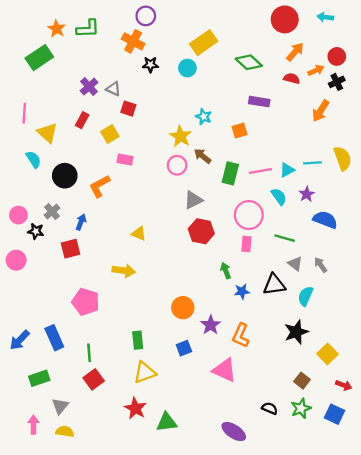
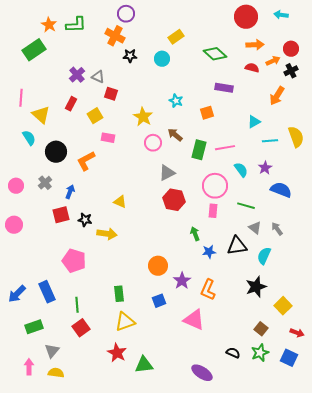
yellow rectangle: (204, 43) -> (176, 37), size x0.7
orange arrow: (295, 52) -> (255, 45), turned 48
yellow star: (180, 136) -> (143, 117), moved
cyan triangle: (287, 170) -> (254, 122), moved
black star: (36, 231) -> (85, 220), moved

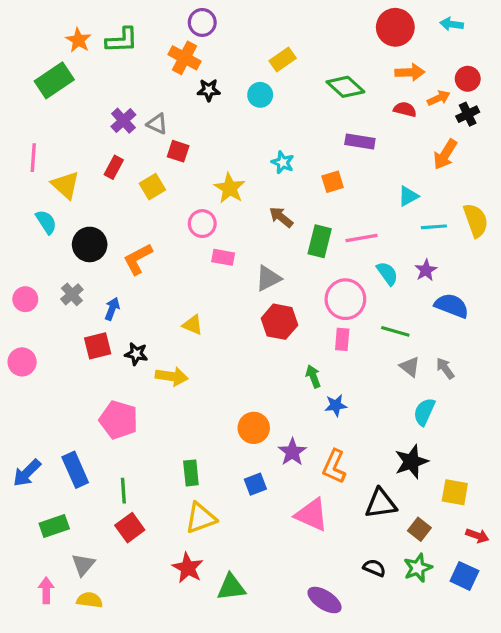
pink rectangle: (108, 138) -> (223, 257), moved
pink circle: (153, 143) -> (202, 224), moved
black triangle: (237, 246) -> (381, 503), moved
yellow square: (283, 306) -> (455, 492), turned -36

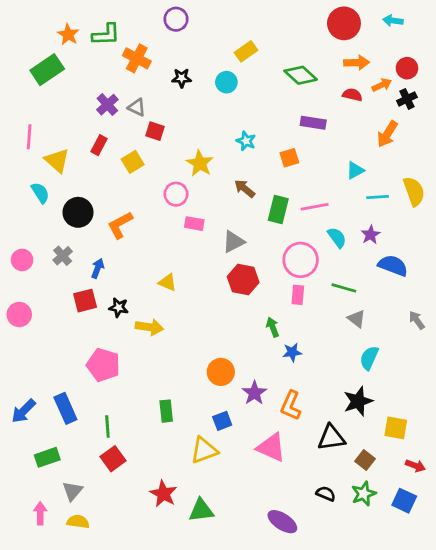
orange cross: (185, 58) -> (137, 58), moved
gray arrow: (445, 368) -> (417, 320), moved
yellow triangle: (201, 518) -> (204, 450), moved

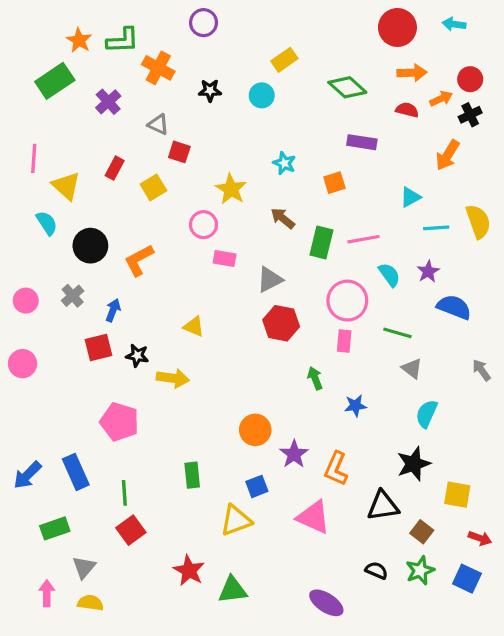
purple cross: (107, 105) -> (108, 102), moved
blue star: (292, 352) -> (355, 406), moved

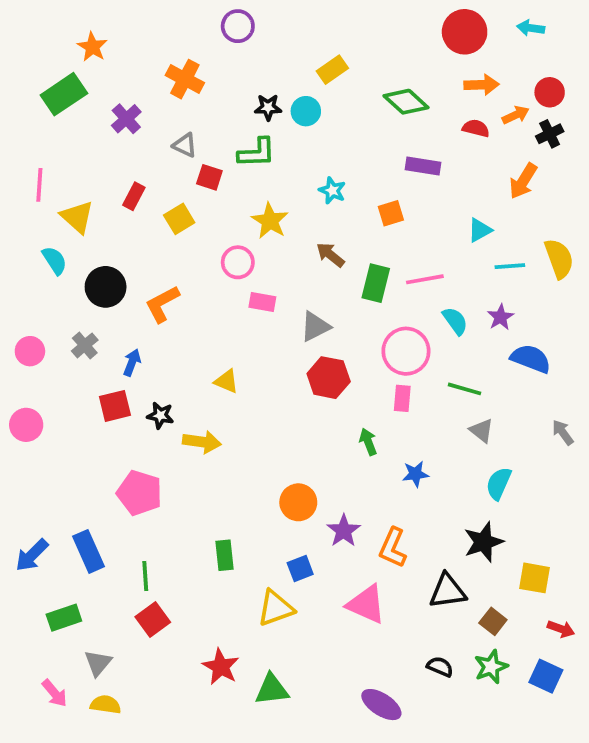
green L-shape: (123, 40) -> (257, 153), moved
black star: (210, 91) -> (268, 107), moved
pink arrow: (47, 593) -> (55, 693), turned 140

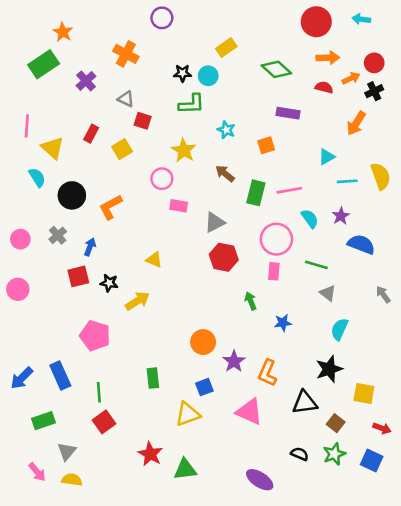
green L-shape: (257, 153) -> (191, 104), moved
yellow arrow: (202, 442) -> (137, 301), turned -40

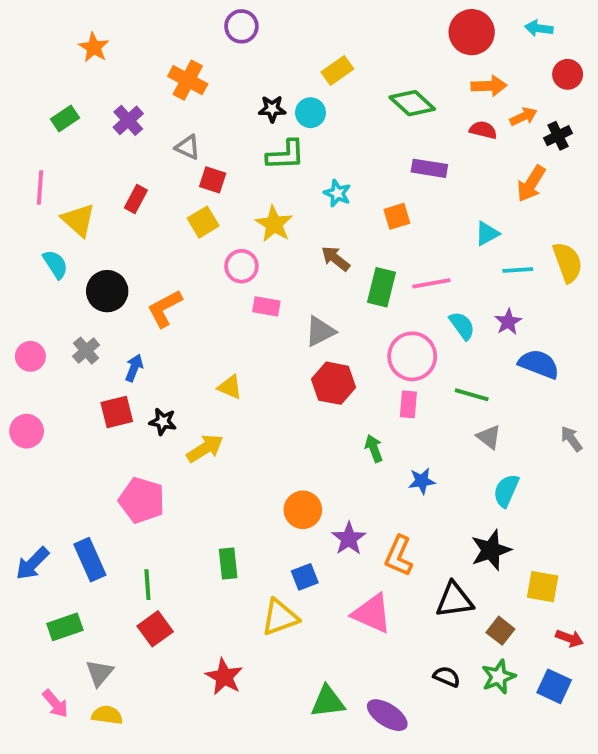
red circle: (374, 63) -> (568, 74), moved
green rectangle: (44, 64) -> (65, 118), moved, size x0.6
yellow square: (122, 149) -> (203, 222), moved
green triangle: (185, 469) -> (328, 702), moved

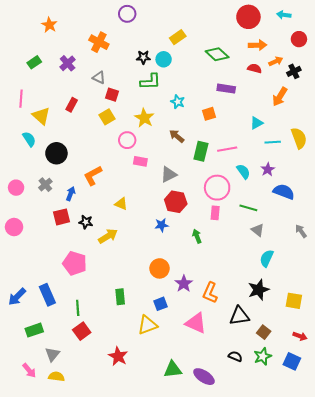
orange L-shape: (165, 308) -> (93, 175), moved
blue star: (422, 481) -> (162, 225), moved
yellow square: (543, 587) -> (294, 301), moved

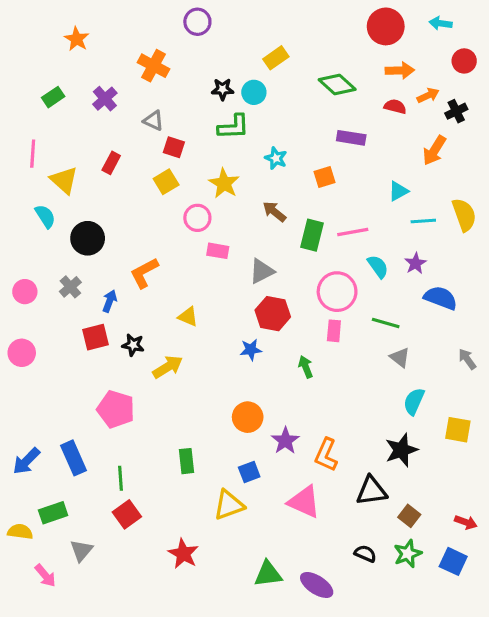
yellow square: (294, 301) -> (458, 430), moved
yellow semicircle: (56, 377) -> (20, 532), moved

